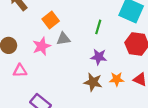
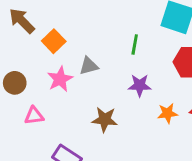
orange square: (51, 20) -> (54, 41), moved
brown star: (93, 82) -> (105, 119), moved

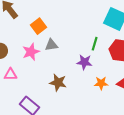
orange square: (54, 41) -> (39, 26), moved
green line: (135, 44) -> (95, 44), moved

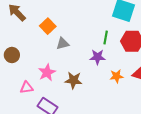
pink star: (31, 52) -> (47, 72), moved
pink triangle: (10, 74) -> (27, 88), moved

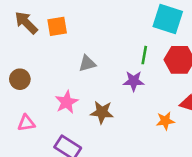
orange square: (48, 26) -> (57, 26), moved, turned 35
orange star: (117, 76) -> (165, 121), moved
pink triangle: (27, 88) -> (26, 123), moved

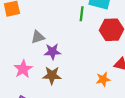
green line: (144, 55) -> (82, 14), moved
purple star: (134, 81) -> (52, 52), moved

